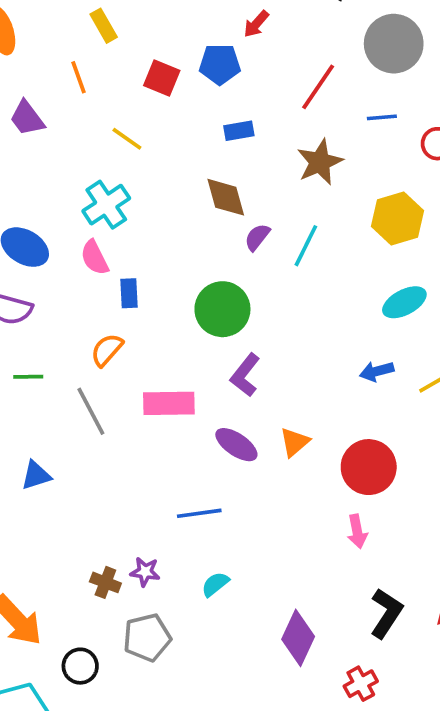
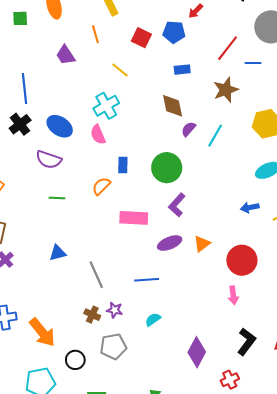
blue line: (382, 117) -> (253, 63), moved
blue rectangle: (129, 293) -> (123, 165), moved
gray line: (91, 411) -> (96, 275), moved
purple ellipse: (236, 445) -> (170, 243), turned -60

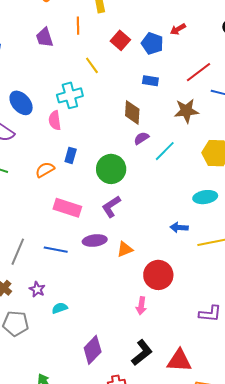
gray line: (96, 275) -> (18, 252), turned 32
blue line: (147, 280) -> (56, 250), moved
purple star: (115, 310) -> (37, 289), moved

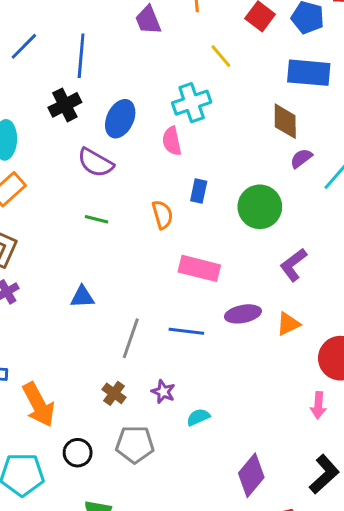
blue rectangle: (150, 81) -> (309, 73), size x1.8
blue ellipse: (21, 103) -> (120, 119), turned 70
orange semicircle: (45, 170) -> (162, 215), turned 108
purple L-shape: (111, 207) -> (293, 265), moved

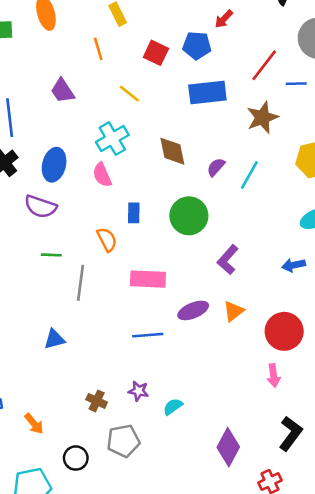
purple trapezoid: (148, 20) -> (63, 91), moved
brown diamond: (285, 121) -> (172, 151), moved
blue triangle: (82, 297) -> (54, 339), moved
gray line: (131, 338) -> (81, 283), moved
orange arrow: (39, 405) -> (34, 424), size x0.6

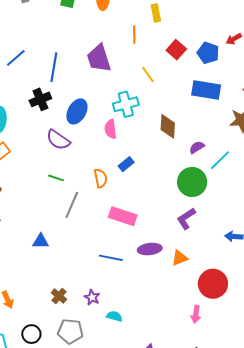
purple trapezoid: (63, 91) -> (99, 58), size x1.4
blue rectangle: (134, 213) -> (126, 164), turned 35
green circle: (189, 216) -> (192, 182), moved
cyan semicircle: (173, 407) -> (114, 316), turned 35

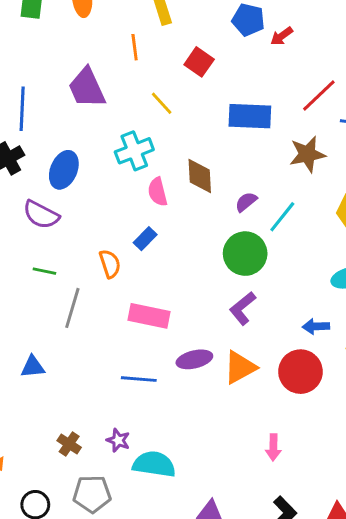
blue pentagon: (208, 53) -> (248, 20), moved
pink semicircle: (111, 129) -> (158, 192), moved
orange triangle: (180, 258) -> (240, 367), size x1.4
red circle: (213, 284) -> (300, 372), moved
cyan semicircle: (114, 316) -> (154, 464), size x1.8

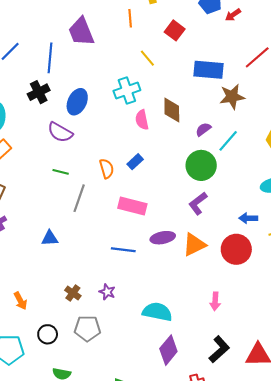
purple trapezoid: (87, 88) -> (81, 32), moved
brown star: (307, 154) -> (232, 97), moved
blue rectangle: (145, 239) -> (135, 162), moved
cyan semicircle: (154, 464) -> (157, 312), moved

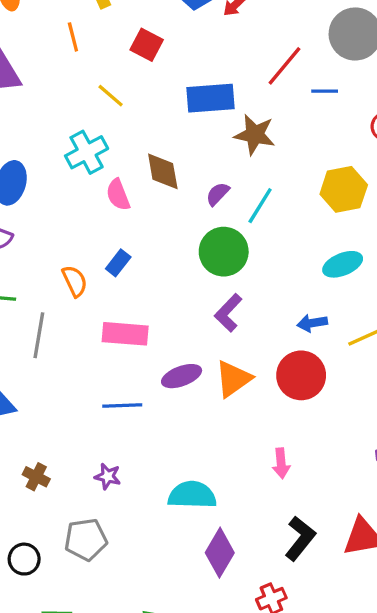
brown star: (232, 97) -> (255, 135), turned 30
brown cross: (73, 293) -> (36, 477), moved

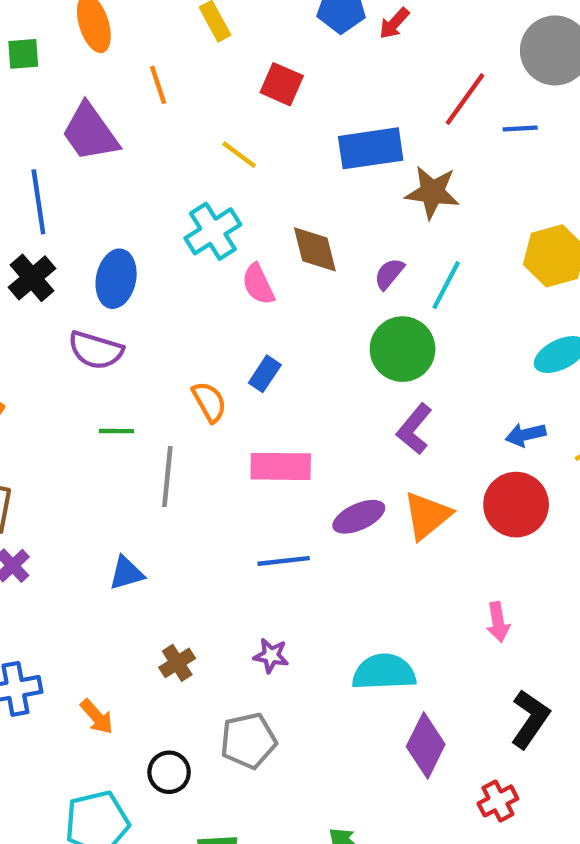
orange line: (73, 37) -> (158, 85), moved
brown cross: (36, 477) -> (177, 663), turned 35

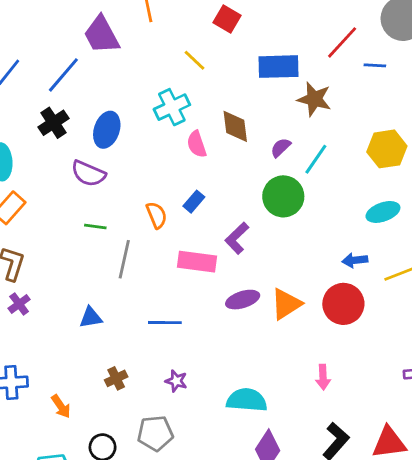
blue line: (38, 202) -> (63, 75), turned 42
purple L-shape: (414, 429) -> (237, 238), moved
blue line: (284, 561) -> (165, 323), moved

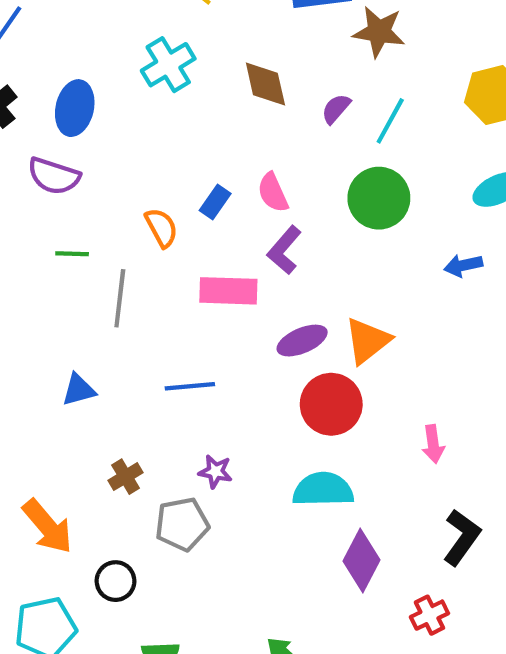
pink semicircle: (197, 144) -> (273, 193), moved
green circle: (283, 196) -> (379, 198), moved
red circle: (343, 304) -> (331, 404), moved
orange arrow: (61, 406) -> (48, 526), size x1.6
gray pentagon: (155, 433) -> (182, 524), moved

